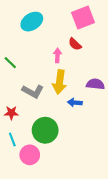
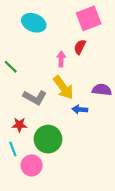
cyan ellipse: (32, 22) -> (34, 23), turned 55
red semicircle: (75, 44) -> (80, 47), turned 72
yellow arrow: (59, 82) -> (63, 88), turned -45
red star: (11, 113) -> (19, 125), moved

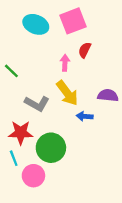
pink square: (89, 18) -> (73, 21), moved
red star: (19, 125) -> (21, 133), size x1.5

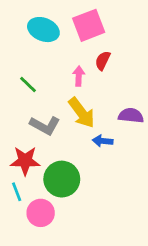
green line: (11, 71) -> (28, 85), moved

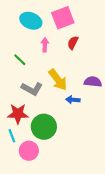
pink arrow: (79, 76) -> (45, 45), moved

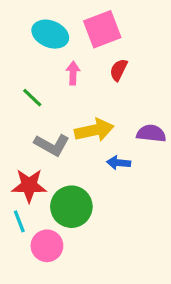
yellow arrow: (58, 80) -> (94, 130), turned -65

